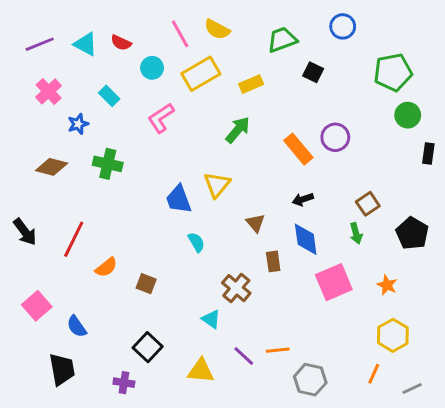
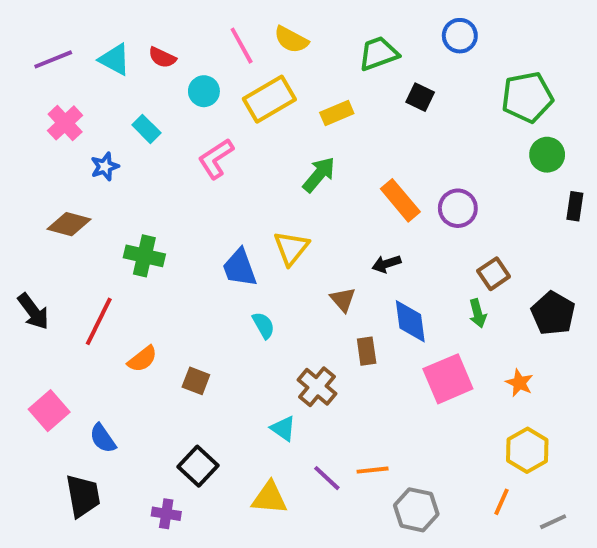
purple circle: (335, 137) -> (458, 208), moved
green cross: (108, 164) -> (144, 256), moved
black arrow: (303, 199) -> (386, 264), moved

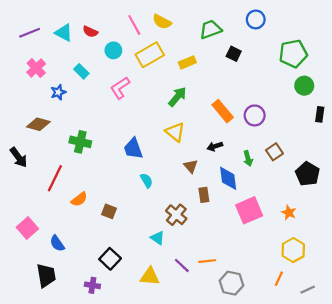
yellow triangle: (291, 248) -> (175, 132), moved, turned -30
black arrow: (33, 311) -> (19, 157), moved
green arrow: (478, 313) -> (248, 158), moved

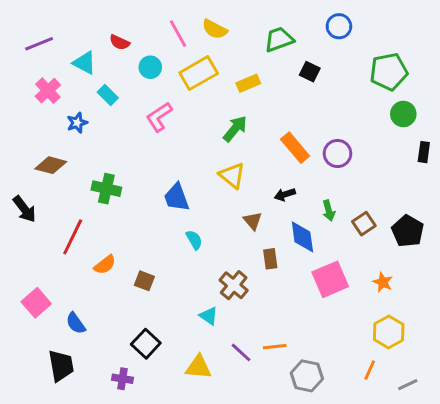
cyan triangle: (64, 33) -> (84, 63), moved
brown square: (274, 152) -> (364, 224), moved

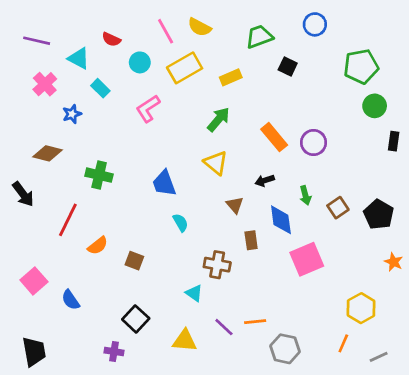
purple line: (39, 44) -> (37, 41), turned 35
orange star: (383, 282) -> (394, 262), moved
brown cross: (234, 285) -> (217, 265), turned -30
black trapezoid: (61, 366) -> (34, 352), moved

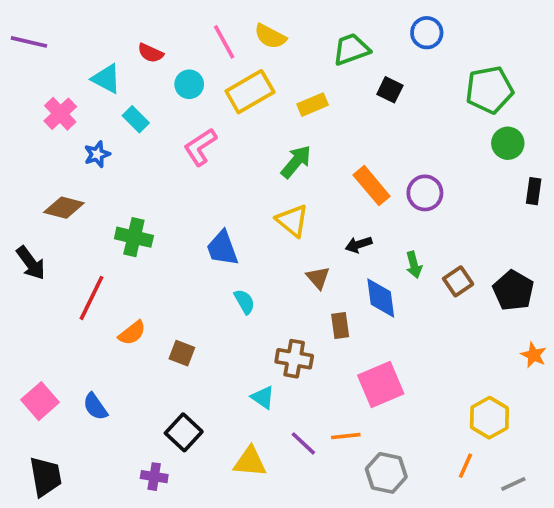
purple line: (37, 41) -> (29, 42), moved
pink square: (307, 259) -> (381, 384), moved
pink square: (34, 281) -> (40, 401), moved

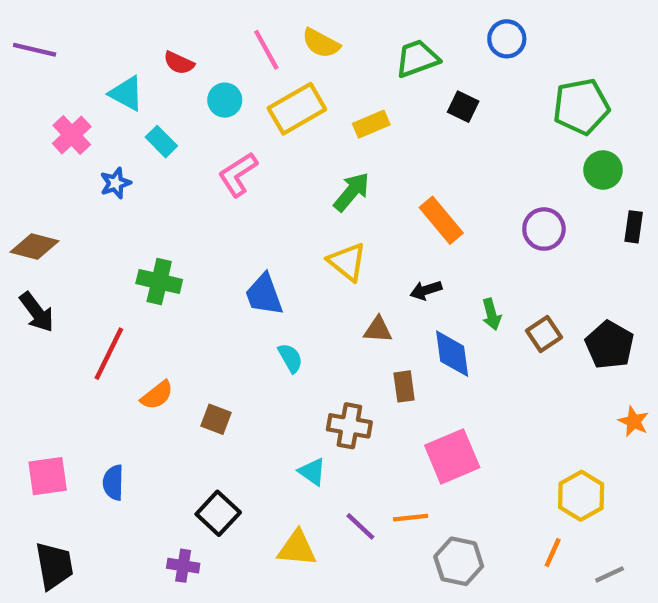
purple circle: (425, 193) -> (544, 229), moved
brown diamond: (64, 208) -> (35, 247), moved
brown triangle: (318, 278) -> (378, 330), turned -45
pink square: (40, 401) -> (48, 476), turned 33
blue semicircle: (95, 407) -> (113, 483), turned 36

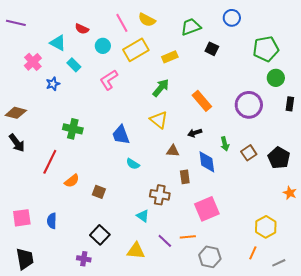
purple circle: (544, 229) -> (249, 105), size x1.4
cyan semicircle: (290, 358) -> (133, 164), turned 152

